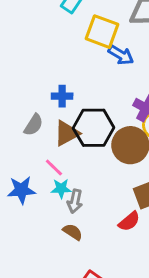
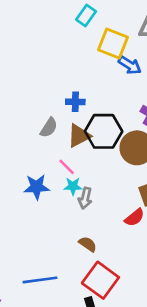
brown semicircle: (73, 232) -> (88, 244), moved

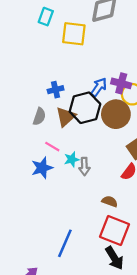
blue arrow: (130, 65) -> (99, 87), moved, turned -72
pink line: (67, 167) -> (52, 147), moved
brown semicircle: (88, 244) -> (110, 201), moved
blue line: (40, 280) -> (65, 243), turned -44

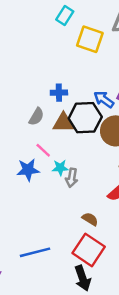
blue arrow: (99, 87) -> (104, 99), turned -102
brown triangle: (66, 117) -> (63, 123), turned 30
blue line: (65, 243) -> (35, 252), turned 40

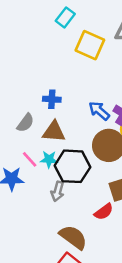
black hexagon: (85, 118) -> (72, 166), moved
cyan star: (60, 168) -> (49, 159), moved
brown semicircle: (90, 219) -> (73, 237), size x1.6

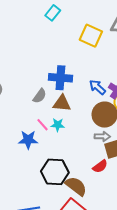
cyan rectangle: (65, 17) -> (53, 13), moved
blue cross: (52, 99) -> (60, 78), size x1.6
black hexagon: (72, 166) -> (55, 172), moved
gray arrow: (58, 191) -> (102, 136), moved, turned -105

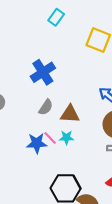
blue cross: (60, 78) -> (43, 72), moved, turned -35
blue star: (28, 140) -> (37, 143), moved

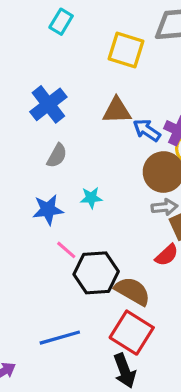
brown triangle: (70, 114) -> (117, 110), moved
pink line: (50, 138) -> (66, 250), moved

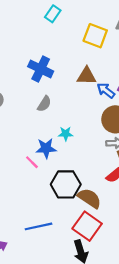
blue cross: (48, 104) -> (41, 69), turned -30
blue star: (48, 210) -> (46, 148), moved
pink line: (66, 250) -> (32, 162), moved

